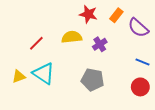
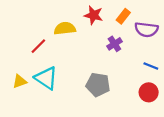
purple semicircle: (138, 28) -> (146, 30), turned -35
yellow semicircle: (72, 37) -> (65, 28), moved
purple cross: (100, 44) -> (114, 44), moved

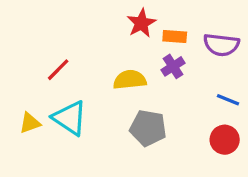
red star: (94, 15) -> (141, 23), turned 30
orange rectangle: (123, 16) -> (175, 36), moved, turned 56
yellow semicircle: (65, 28) -> (130, 80), moved

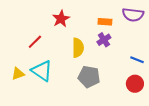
red star: (141, 23) -> (61, 19), moved
purple semicircle: (221, 45) -> (133, 15), moved
yellow semicircle: (130, 80) -> (78, 48), turned 96

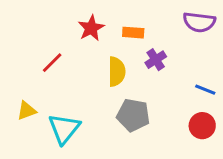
orange rectangle: (105, 22) -> (133, 33), moved
cyan triangle: (42, 71) -> (64, 129), moved, turned 35

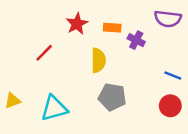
purple cross: (156, 60) -> (136, 40), moved, turned -30
yellow triangle: (27, 111) -> (13, 101), moved
cyan triangle: (64, 129) -> (54, 108), turned 36

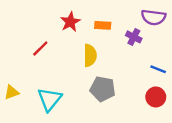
purple cross: (136, 40) -> (134, 37), moved
cyan triangle: (54, 108) -> (50, 99), turned -36

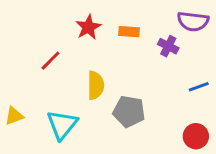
yellow semicircle: (90, 55) -> (96, 85), moved
blue line: (158, 69) -> (199, 87), turned -42
red circle: (156, 97) -> (196, 136), moved

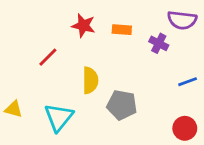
red star: (88, 27) -> (83, 26), turned -30
yellow triangle: (14, 116) -> (14, 109), turned 36

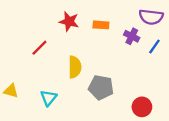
blue line: (188, 82) -> (154, 47), moved, turned -35
cyan triangle: (59, 117) -> (49, 98), size x0.7
red circle: (185, 128) -> (142, 107), moved

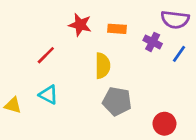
yellow semicircle: (75, 67) -> (103, 66), moved
cyan triangle: (49, 98) -> (48, 95), moved, turned -42

